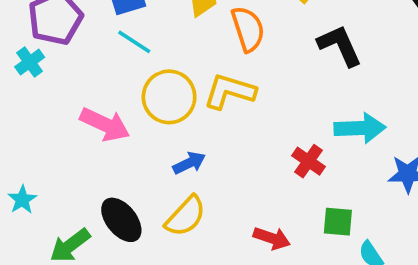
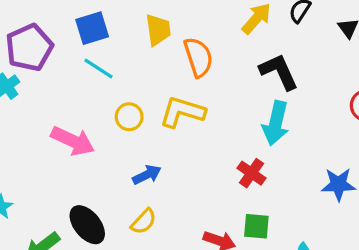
yellow circle: (169, 97) -> (129, 117), size x0.6
cyan arrow: (360, 128) -> (276, 123), moved, turned 105
yellow semicircle: (186, 216) -> (144, 221), size x0.7
green square: (338, 222) -> (256, 226), moved

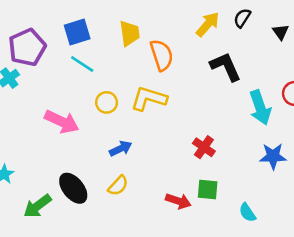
cyan arrow: (276, 123) -> (260, 108), moved, turned -32

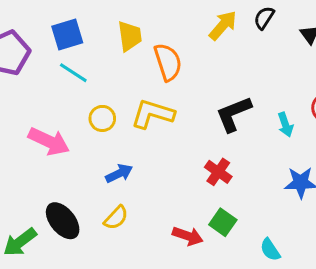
black L-shape: (226, 67) -> (234, 114), moved, turned -88
cyan arrow: (260, 108) -> (285, 125), size x0.6
green square: (208, 189) -> (223, 222), turned 30

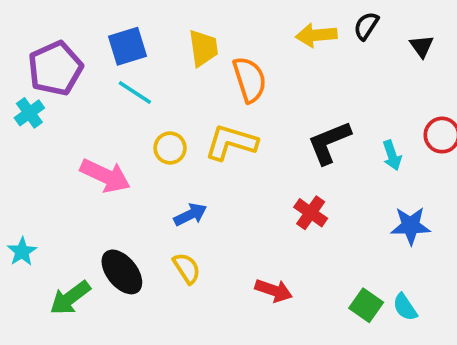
yellow arrow: (223, 25) -> (316, 35), turned -136
yellow semicircle: (116, 218) -> (187, 268), turned -76
green square: (223, 222) -> (366, 305), moved
cyan semicircle: (270, 250) -> (405, 307), moved

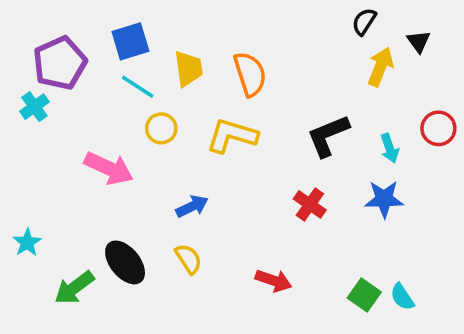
yellow arrow: (316, 35) -> (380, 67), moved, turned 117
yellow trapezoid: (203, 48) -> (188, 69), moved
yellow circle: (170, 148) -> (161, 128), moved
blue star: (411, 226) -> (384, 199), moved

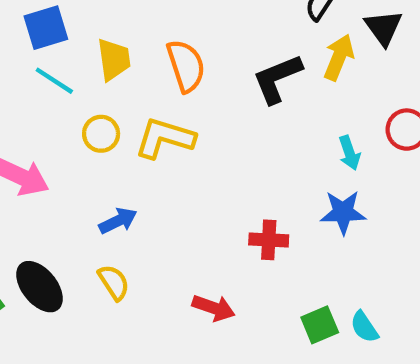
black triangle: (419, 41) -> (383, 28), size x1.4
yellow circle: (161, 128) -> (101, 134), moved
black L-shape: (328, 136) -> (277, 79), moved
red cross: (310, 204) -> (269, 240), moved, turned -32
green square: (364, 295) -> (320, 325), turned 32

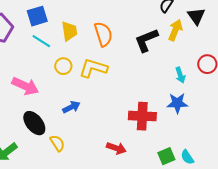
red cross: (269, 240) -> (142, 116), size x1.5
yellow semicircle: (114, 282) -> (57, 143), moved
black ellipse: (39, 287) -> (34, 123), moved

